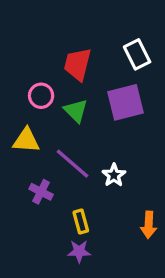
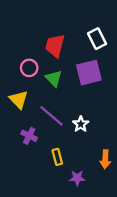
yellow triangle: (26, 140) -> (19, 100), turned 42
purple star: (79, 251) -> (77, 178), moved

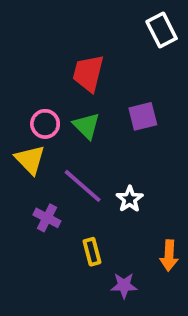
white rectangle: (97, 39) -> (162, 30), moved
pink circle: (29, 68) -> (45, 124), moved
purple square: (89, 73) -> (143, 116), size x0.7

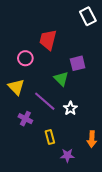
pink circle: (45, 124) -> (25, 58), moved
green triangle: (86, 126) -> (61, 79), moved

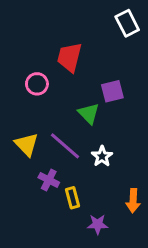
yellow triangle: (16, 87) -> (27, 144), moved
purple cross: (25, 119) -> (49, 180), moved

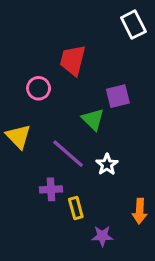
yellow triangle: (27, 144) -> (18, 137), moved
purple cross: (49, 180) -> (51, 189), turned -30

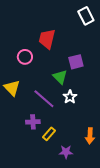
white star: (107, 164) -> (70, 97), moved
yellow rectangle: (76, 208) -> (49, 134), turned 56

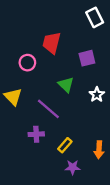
purple square: (76, 62) -> (87, 58), moved
white star: (70, 97) -> (97, 95), moved
yellow rectangle: (49, 134) -> (65, 145), moved

